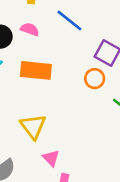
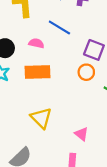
pink semicircle: (30, 29) -> (36, 43), moved
pink triangle: (51, 158) -> (81, 134), moved

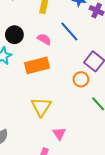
orange rectangle: (37, 72) -> (37, 65), turned -30
yellow triangle: (41, 118) -> (41, 107), moved

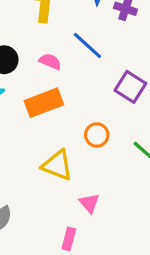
orange circle: (81, 79) -> (97, 135), moved
yellow triangle: (41, 107) -> (57, 165), turned -35

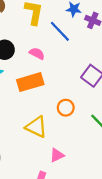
blue line: (87, 45) -> (60, 31), moved
pink triangle: (89, 203) -> (57, 155), turned 40

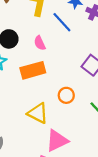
pink semicircle: (37, 53) -> (40, 43), turned -144
pink triangle: (57, 155) -> (57, 141), size x1.6

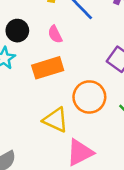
orange circle: (66, 95) -> (89, 97), size x1.6

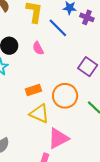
orange rectangle: (48, 68) -> (33, 90), moved, size x0.7

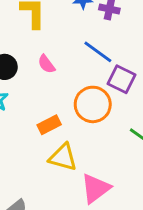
blue line: (58, 28) -> (98, 52), moved
orange circle: (65, 96) -> (93, 104), moved

